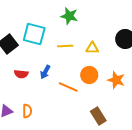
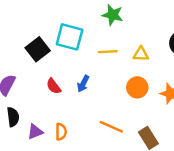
red semicircle: (21, 74) -> (54, 86), turned 48
orange line: (68, 87) -> (111, 127), moved

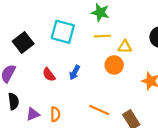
black square: (38, 49) -> (23, 42), moved
yellow line: (108, 52) -> (102, 36), moved
orange circle: (137, 87) -> (114, 65), moved

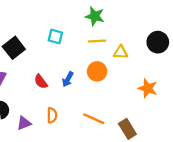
cyan square: (63, 32) -> (55, 37), size x0.6
orange circle: (114, 65) -> (97, 71), moved
orange semicircle: (55, 114) -> (52, 115), moved

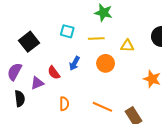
yellow line: (97, 41) -> (96, 39), moved
blue arrow: (68, 79) -> (75, 63), moved
purple triangle: (24, 123) -> (37, 83), moved

